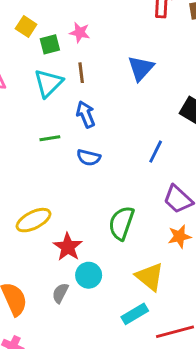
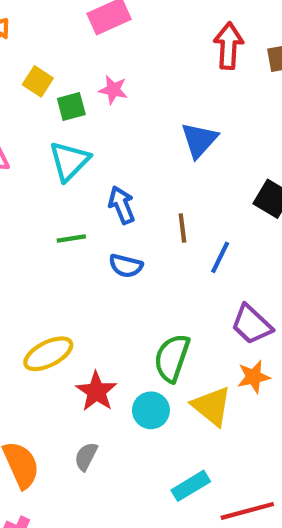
brown line: (81, 73) -> (182, 228), moved
cyan circle: (89, 275) -> (151, 410), moved
yellow triangle: (150, 277) -> (212, 406), moved

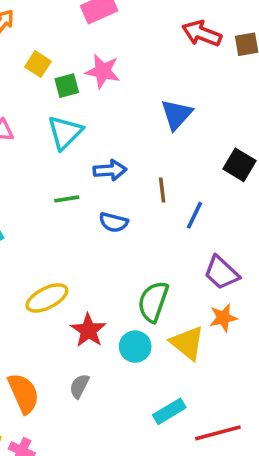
red arrow: (228, 46) -> (202, 33), turned -72
pink star: (113, 90) -> (103, 71), size x1.4
blue arrow: (122, 205) -> (110, 170), turned 108

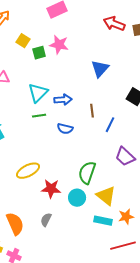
cyan triangle: (65, 132) -> (38, 93), moved
orange star: (223, 318) -> (126, 217), moved
red star: (88, 330) -> (51, 189), turned -30
cyan rectangle: (169, 411) -> (103, 221), moved, turned 42

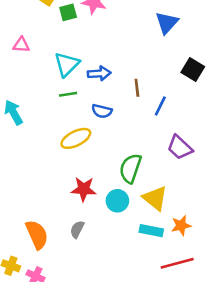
blue triangle: (100, 69) -> (167, 23), moved
yellow ellipse: (28, 171) -> (76, 138), moved

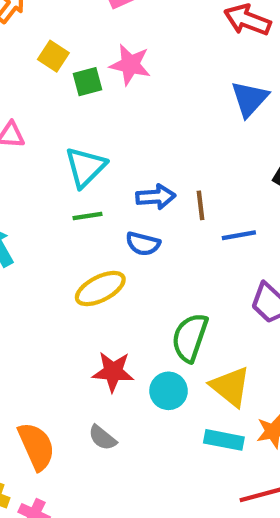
blue arrow: (99, 73) -> (156, 197), moved
blue line: (160, 106) -> (239, 235), turned 54
gray semicircle: (77, 229) -> (102, 438), turned -78

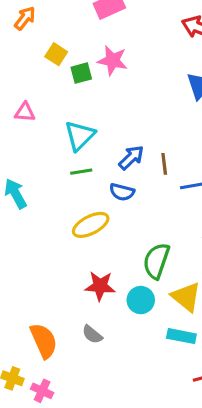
blue arrow: (156, 197) -> (131, 158), turned -40

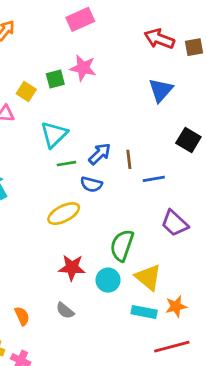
yellow square: (56, 54) -> (26, 92), moved
green line: (81, 172) -> (66, 164), moved
orange semicircle: (44, 341) -> (22, 316), size x0.6

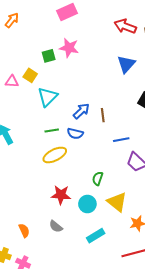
yellow square: (26, 92) -> (30, 75), moved
green line: (66, 164) -> (52, 130), moved
blue line: (154, 179) -> (121, 140), moved
green semicircle: (122, 245) -> (98, 178), size x0.6
cyan rectangle: (144, 312) -> (96, 236), moved, turned -42

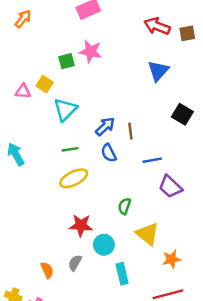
blue semicircle: (75, 134) -> (109, 153), moved, turned 49
cyan circle: (87, 204) -> (104, 245), moved
gray semicircle: (56, 226) -> (75, 263), turned 80
orange semicircle: (24, 231) -> (47, 270), moved
cyan rectangle: (96, 236) -> (122, 274), turned -72

